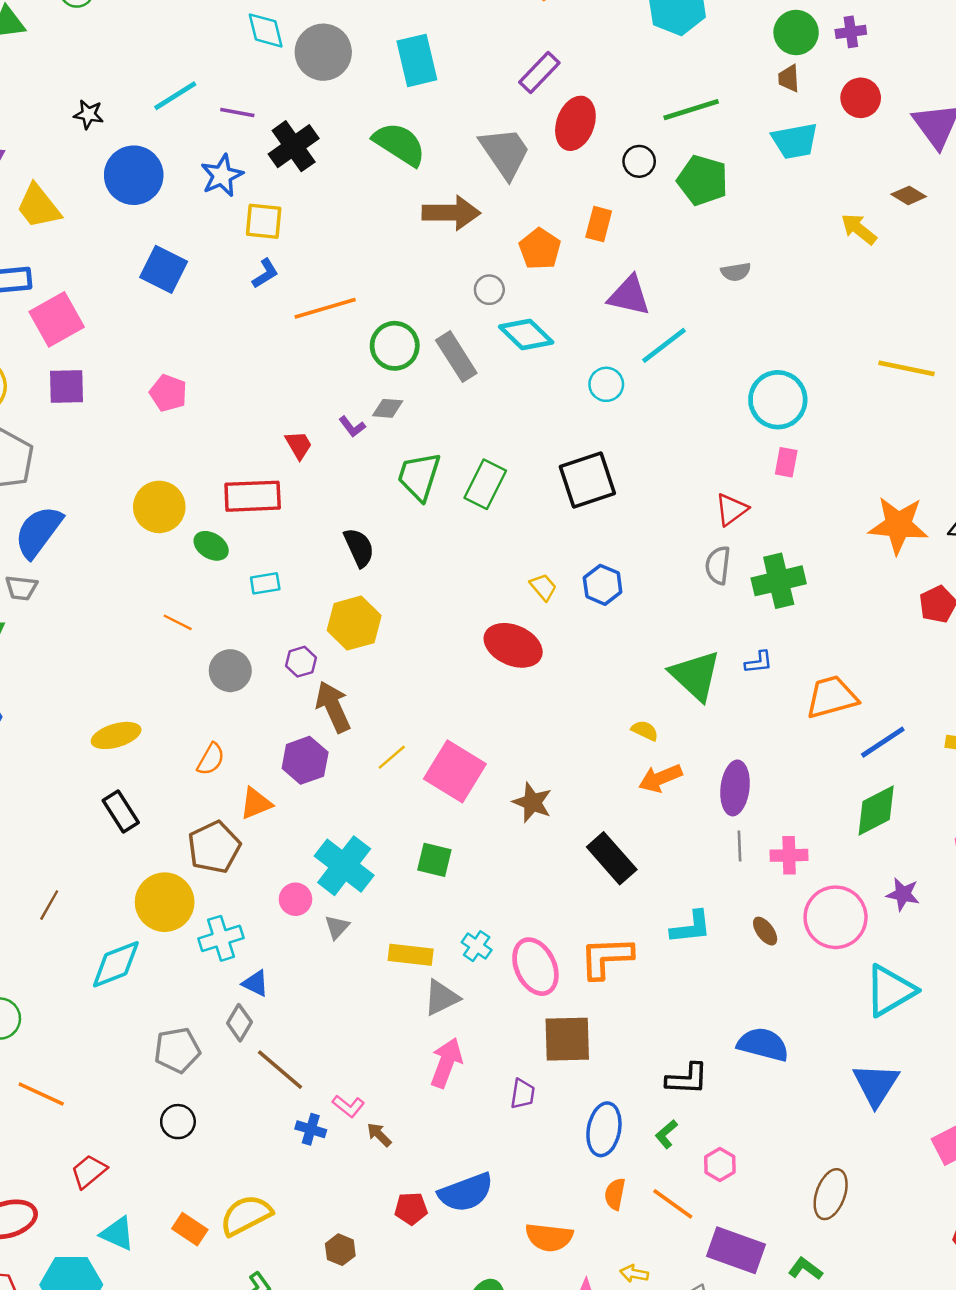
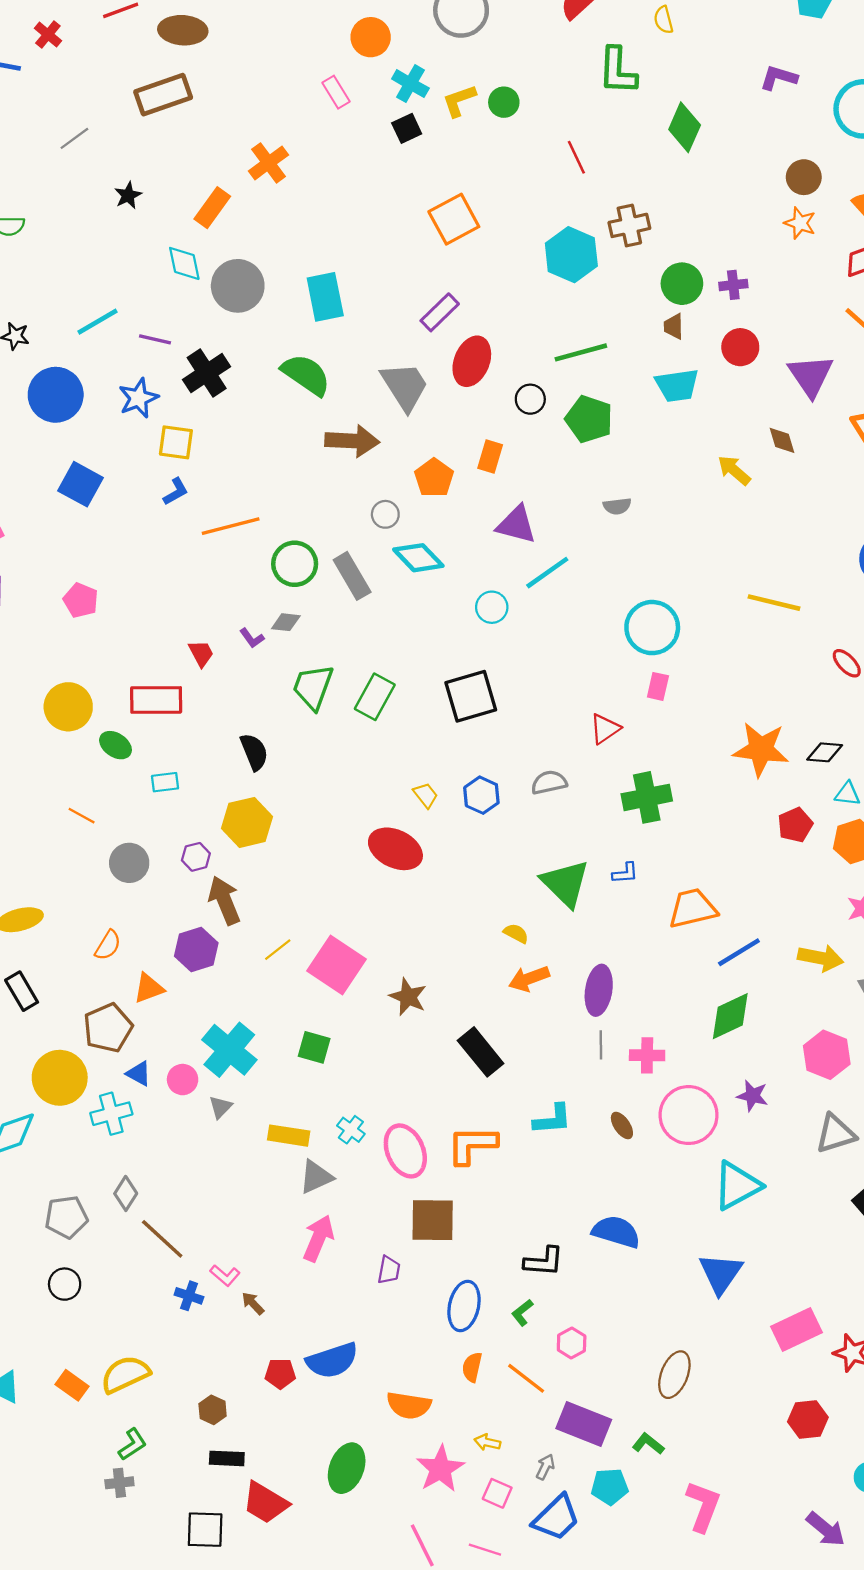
brown diamond: (909, 195) -> (782, 440), turned 40
gray semicircle: (718, 565) -> (549, 782), moved, turned 69
blue triangle: (255, 983) -> (139, 1073), moved

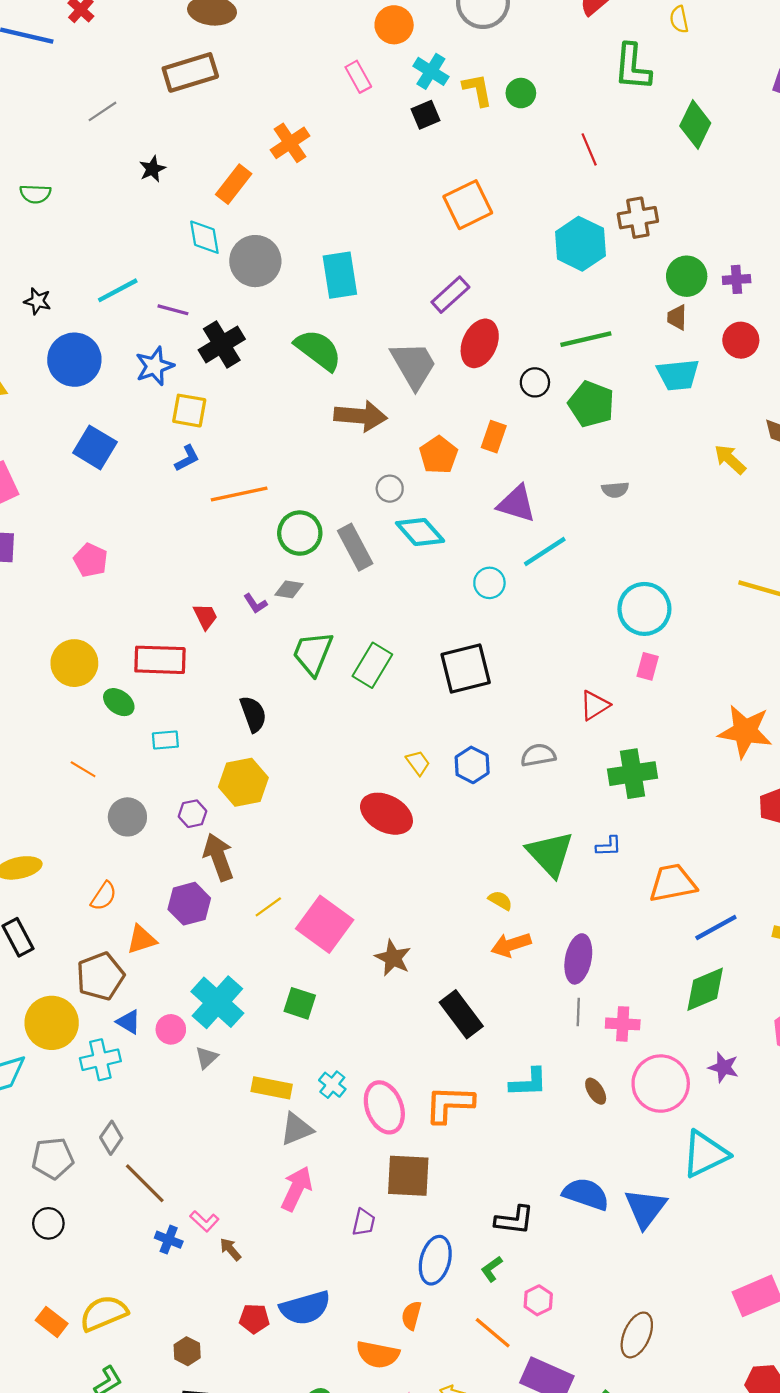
yellow L-shape: (459, 101) -> (478, 90), turned 96
blue triangle: (721, 1273) -> (645, 1208), moved
orange semicircle: (472, 1367) -> (411, 1315), moved

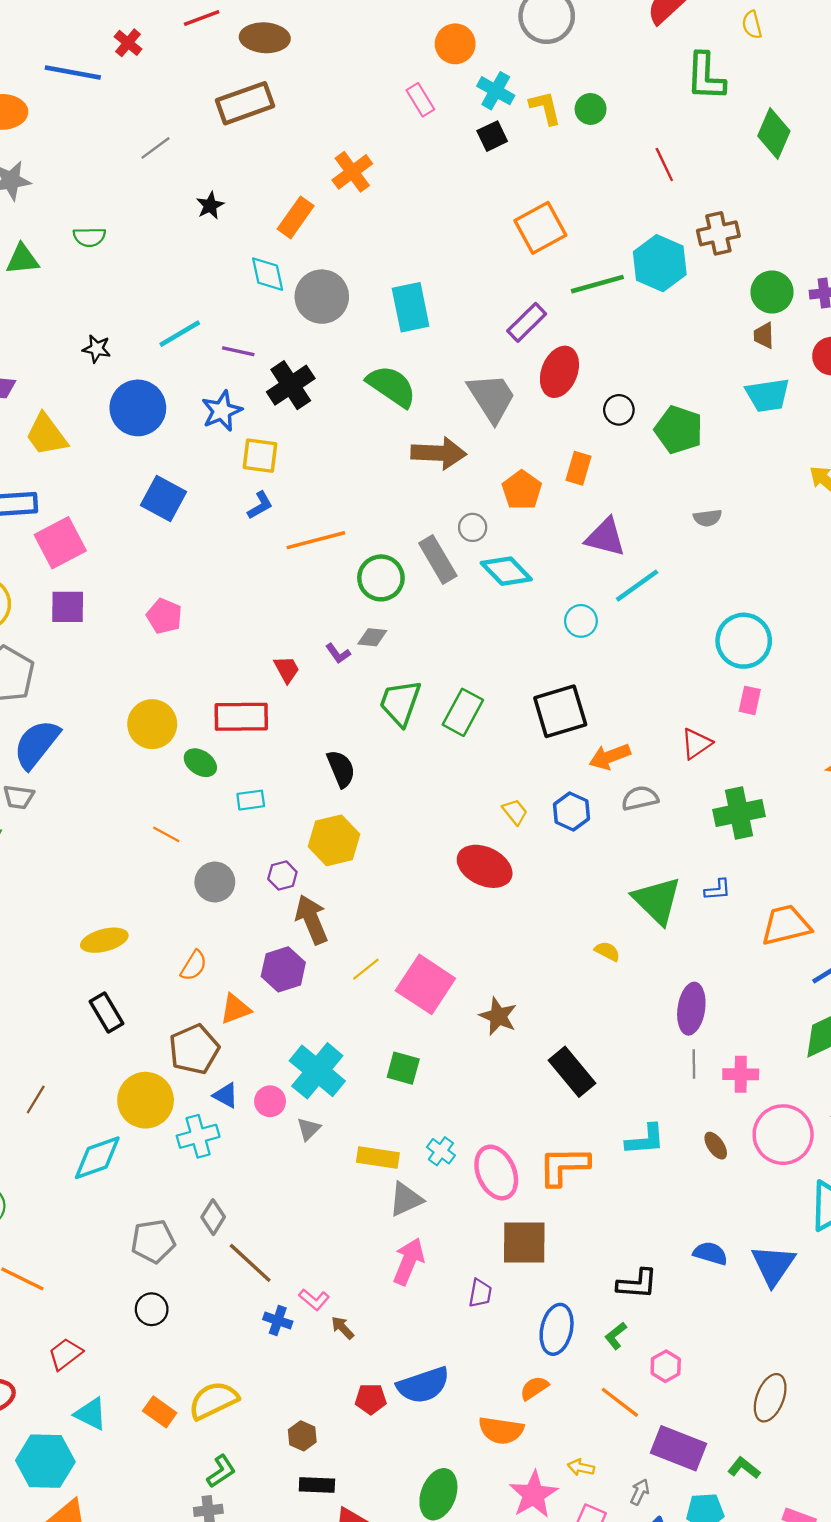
green line: (586, 339) -> (597, 284), moved
gray rectangle: (355, 547) -> (438, 560), moved
orange arrow: (511, 945) -> (610, 757), moved
blue semicircle: (586, 1194) -> (710, 1253), size x0.7
orange semicircle: (411, 1315) -> (534, 1388), turned 44

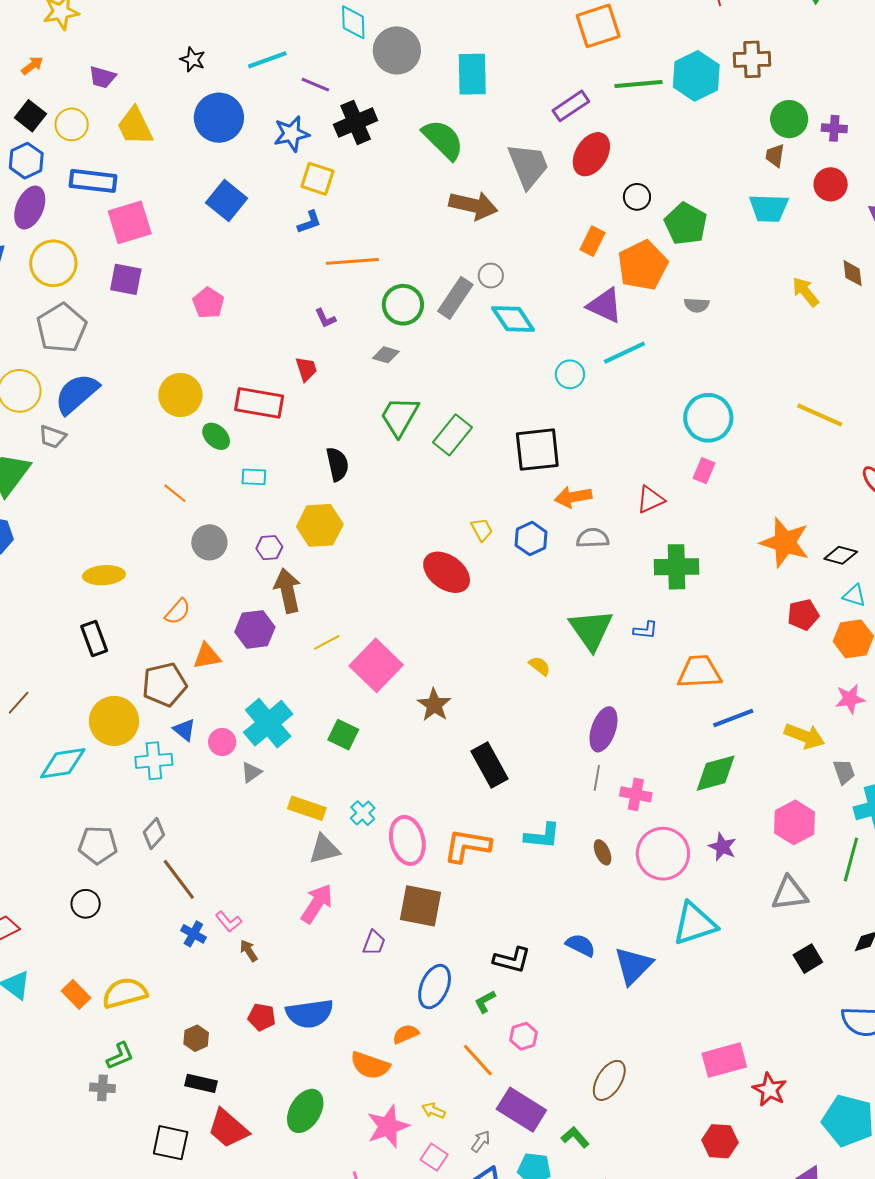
orange pentagon: (522, 490) -> (643, 265), moved, size x1.4
gray rectangle: (438, 560) -> (455, 298), turned 54
purple L-shape: (338, 653) -> (325, 318), moved

